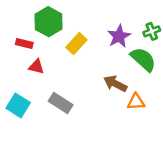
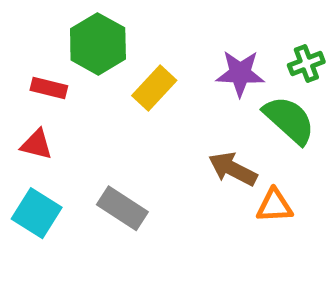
purple star: (119, 36) -> (240, 73), turned 30
red triangle: (36, 67) -> (37, 144), moved

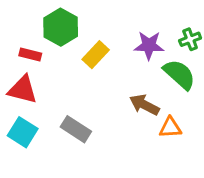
red triangle: (37, 144) -> (23, 90), size x1.5

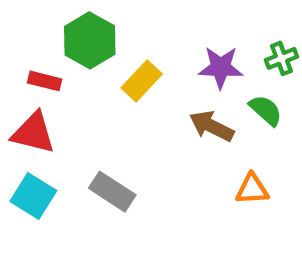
green semicircle: (179, 74) -> (266, 110), size x0.7
brown arrow: (144, 105) -> (212, 126), moved

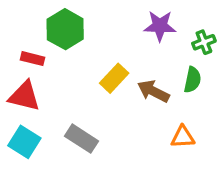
purple star: (221, 67) -> (160, 26), moved
yellow rectangle: (142, 81) -> (114, 78), moved
green semicircle: (266, 110) -> (193, 80), turned 60

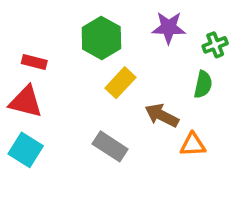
green hexagon: (65, 29) -> (101, 38), moved
brown arrow: (153, 91) -> (162, 115), moved
gray rectangle: (81, 139) -> (110, 146), moved

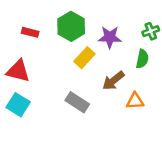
purple star: (169, 28) -> (110, 37), moved
red rectangle: (34, 62) -> (30, 32), moved
brown arrow: (162, 115) -> (113, 81), turned -65

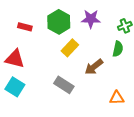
purple star: (110, 37) -> (91, 19), moved
orange triangle: (135, 101) -> (117, 98), moved

